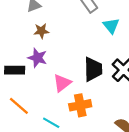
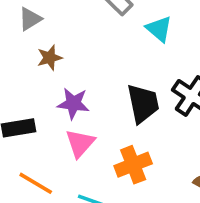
purple star: (37, 58) -> (73, 103), moved
pink triangle: (62, 83) -> (80, 143), moved

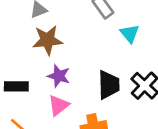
brown star: (50, 58) -> (48, 40), size x1.6

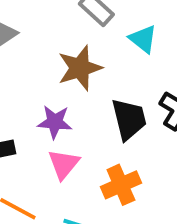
brown star: (48, 40) -> (80, 68), moved

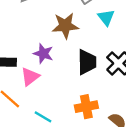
pink triangle: (64, 164) -> (30, 77), moved
orange cross: (121, 185) -> (86, 107), moved

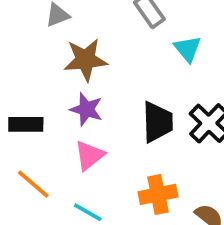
brown star: (65, 26) -> (86, 60), moved
pink triangle: (30, 77) -> (89, 155), moved

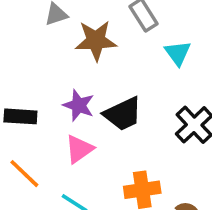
brown star: (86, 60) -> (96, 41), moved
black trapezoid: (157, 122) -> (123, 114), moved, turned 63

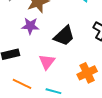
purple star: (79, 105) -> (30, 26), moved

